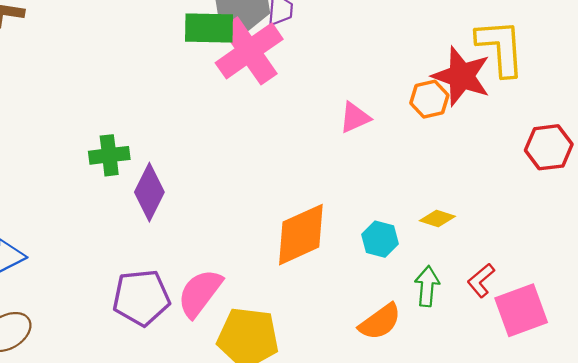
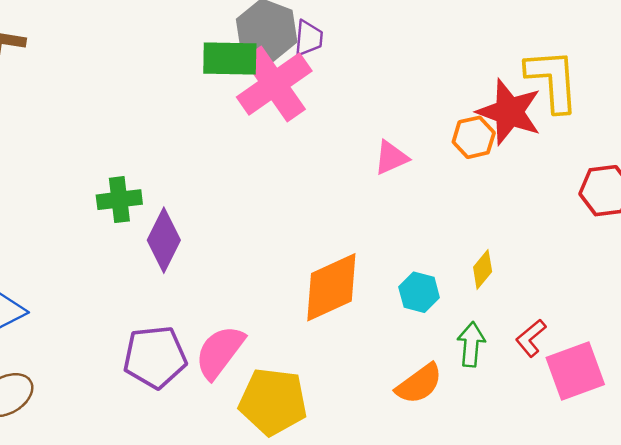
yellow diamond: (437, 218) -> (483, 269), turned -68

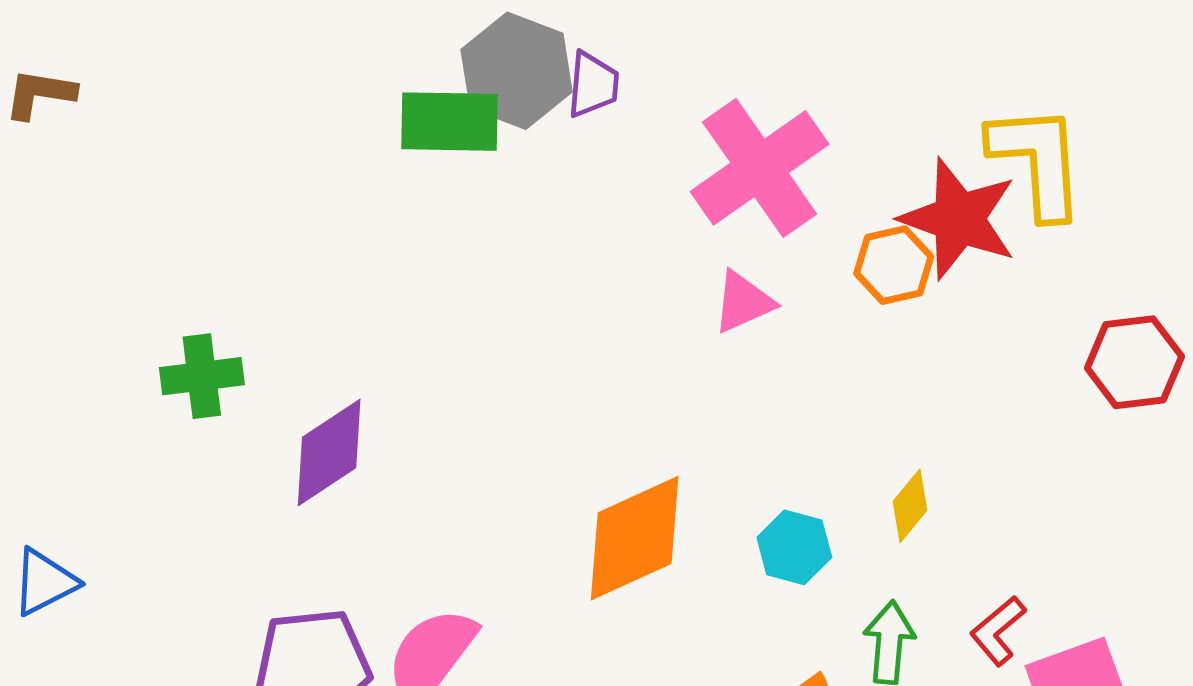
pink cross: (274, 84) -> (760, 168), moved
green cross: (119, 200) -> (202, 376), moved
purple diamond: (164, 240) -> (329, 453), turned 30

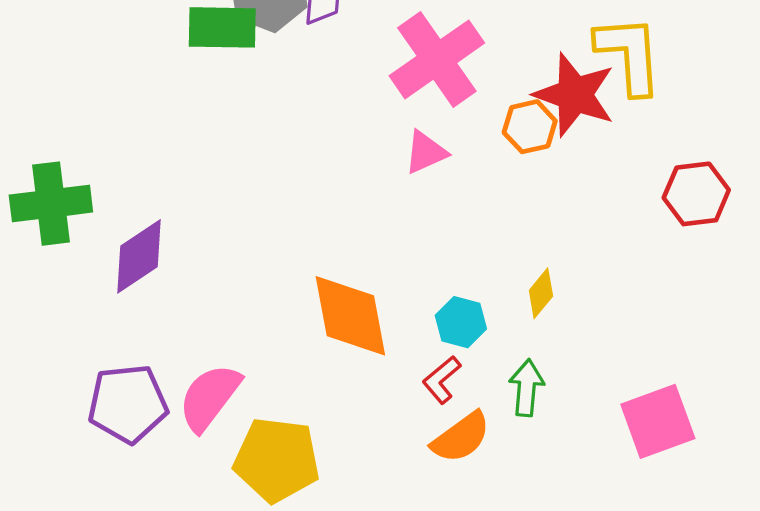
green cross: (202, 376) -> (51, 204), size x1.4
orange diamond: (635, 538) -> (350, 316), turned -76
red L-shape: (998, 631) -> (442, 380), moved

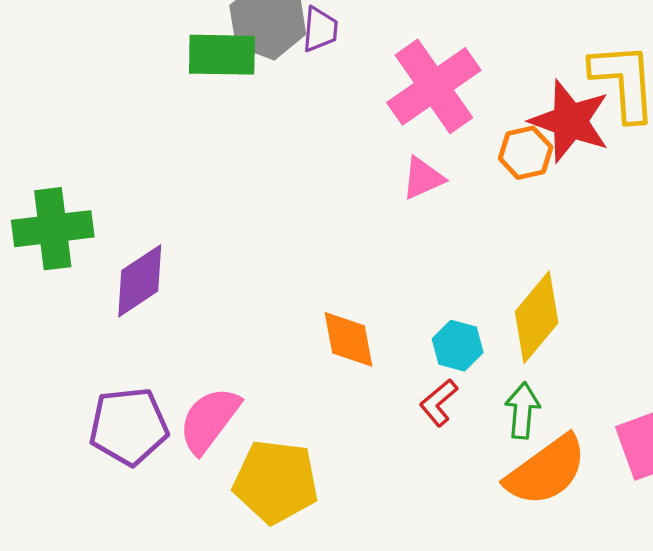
yellow diamond: (541, 293) -> (537, 317), size x1.8
orange diamond: (350, 316) -> (348, 339), size x0.7
orange semicircle: (461, 437) -> (546, 471), moved, size x1.4

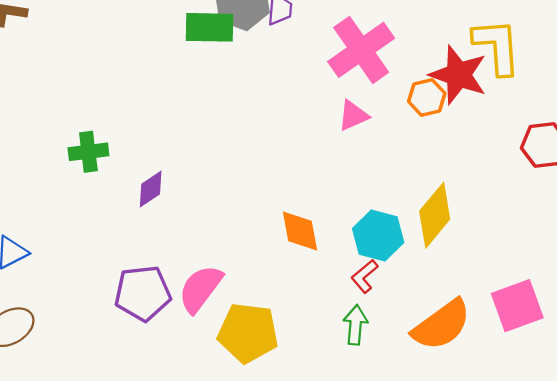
green cross: (53, 229) -> (88, 152), size x0.7
purple diamond: (140, 281) -> (151, 189), size x0.7
cyan hexagon: (458, 346) -> (378, 236), size x1.4
green arrow: (522, 411) -> (355, 325), moved

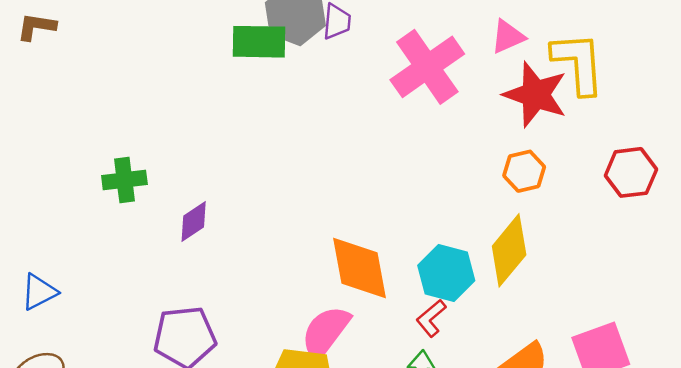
orange hexagon: (427, 97) -> (524, 171), moved
pink triangle: (353, 116) -> (508, 37), moved
orange diamond: (300, 231) -> (359, 268), size x1.4
pink semicircle: (200, 289) -> (326, 332), moved

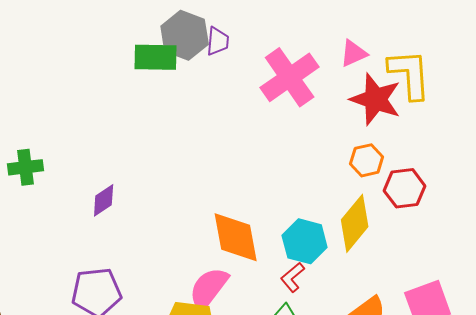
red hexagon: (631, 172) -> (405, 188), moved
green cross: (124, 180) -> (26, 167), moved

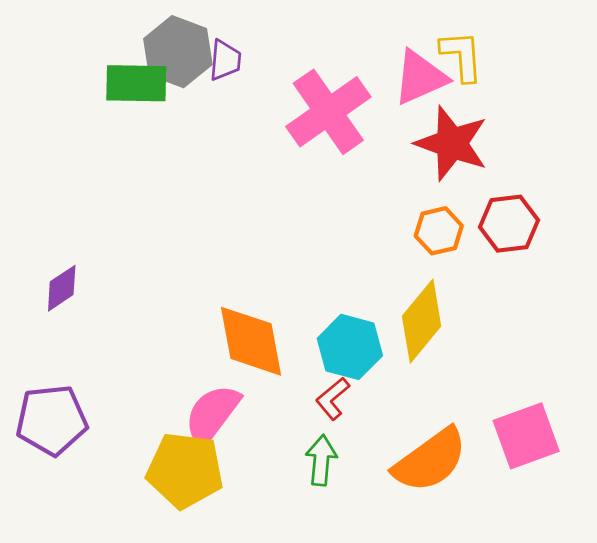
pink triangle: (354, 53) -> (420, 77), size x1.4
yellow L-shape: (410, 74) -> (462, 56), moved, size x0.7
red hexagon: (405, 188) -> (509, 224), moved

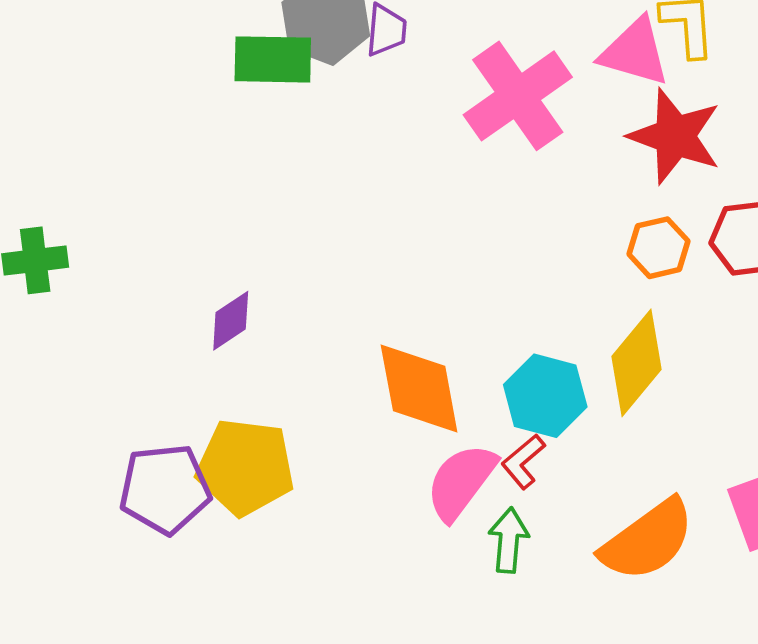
pink triangle: (420, 77) -> (635, 52), turned 40
purple diamond: (62, 288) -> (231, 321), moved
pink semicircle: (212, 414) -> (461, 482), moved
yellow pentagon: (185, 470) -> (245, 467), moved

